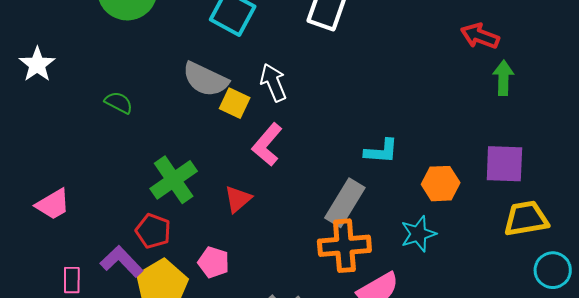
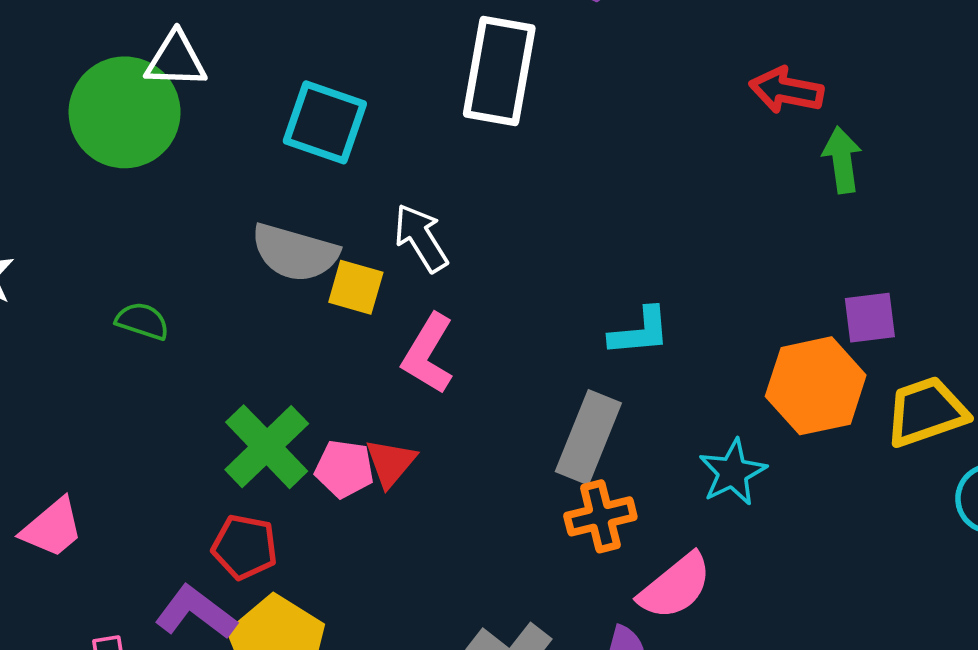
purple square: (504, 164) -> (870, 318), size x0.7
orange hexagon: (441, 184) -> (816, 386), moved, size x1.4
orange cross: (344, 246) -> (600, 516), size x0.7
pink pentagon: (214, 262) -> (344, 469), moved

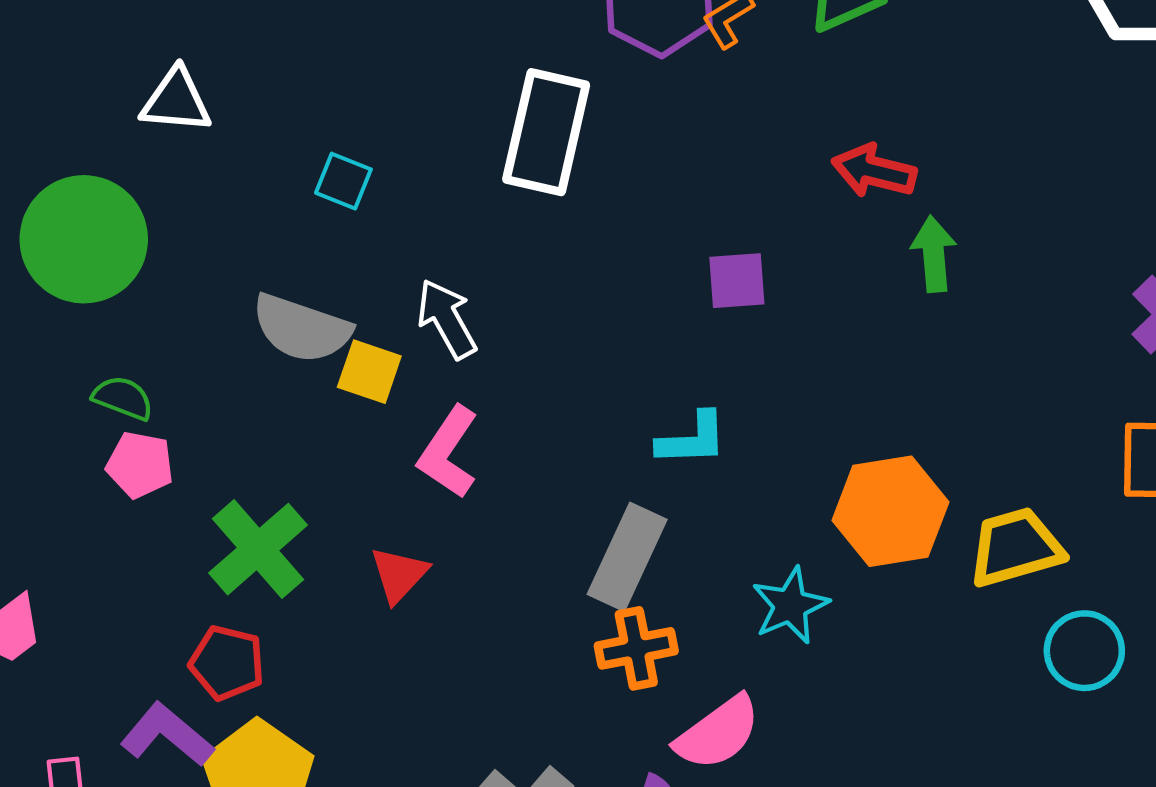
green circle: (125, 112) -> (84, 239), moved
cyan square: (325, 122) -> (343, 181), size x0.6
purple square: (870, 318) -> (737, 281), moved
pink pentagon: (344, 469) -> (140, 465), moved

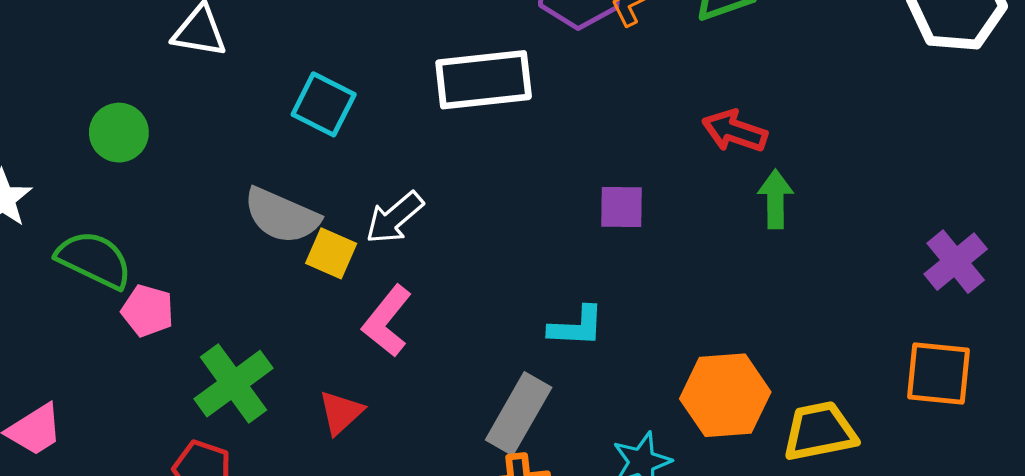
white rectangle: (546, 132) -> (484, 80), turned 66
cyan square: (343, 181) -> (324, 104), size x1.4
green circle: (84, 239) -> (119, 133), size x0.6
white arrow: (447, 319) -> (394, 218), turned -106
green semicircle: (123, 398) -> (94, 260), moved, size x1.6

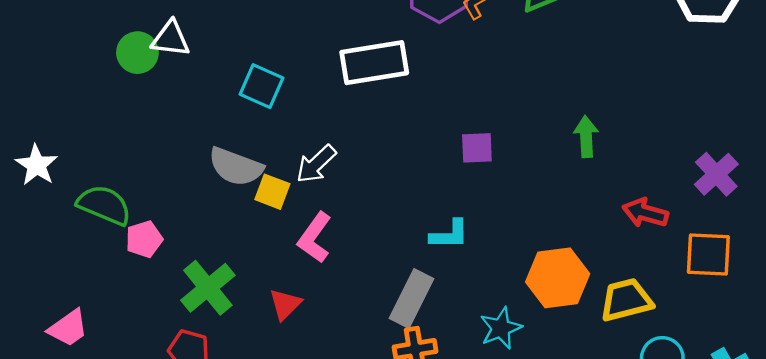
red arrow: (735, 131) -> (645, 213), moved
green circle: (119, 133) -> (137, 53), moved
pink pentagon: (148, 311) -> (144, 239), turned -30

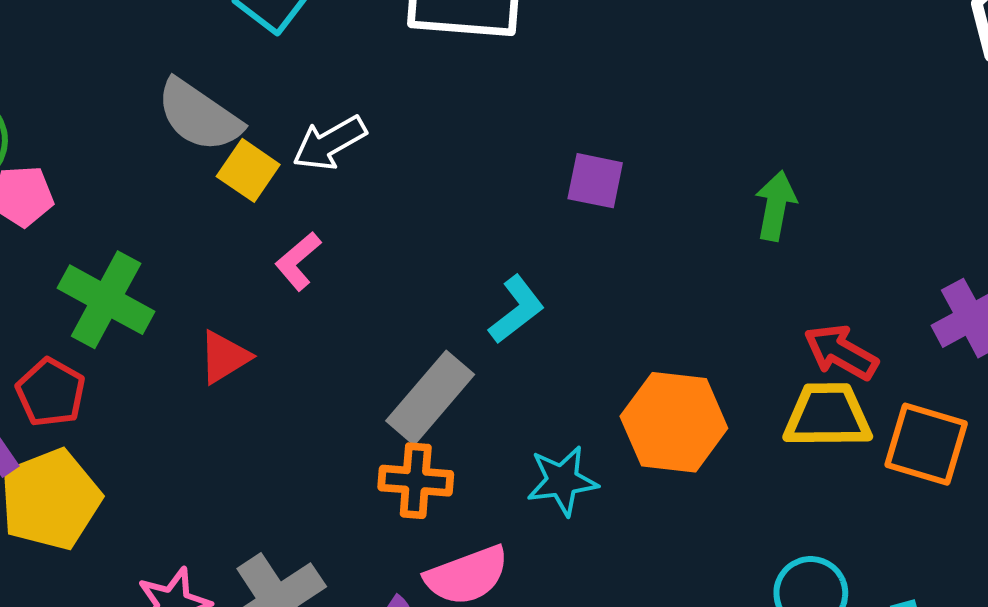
cyan L-shape: (449, 235) -> (517, 310), turned -51
pink L-shape: (315, 238) -> (298, 261), size x0.7
green cross: (208, 288) -> (106, 300), turned -36
yellow trapezoid: (626, 300) -> (827, 415), moved

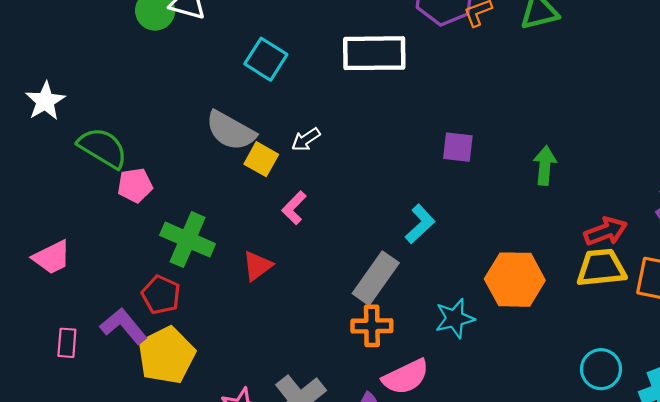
white arrow: (330, 143) -> (306, 139), size x0.7
green arrow: (776, 206) -> (545, 165), moved
red arrow: (841, 352) -> (606, 231), turned 135

